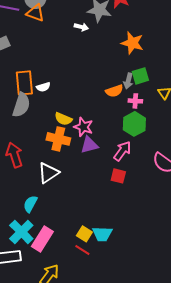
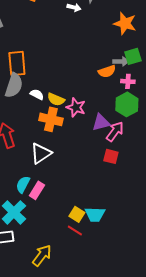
gray arrow: (128, 81) -> (121, 61), turned -105
white semicircle: (43, 87) -> (37, 94), moved, turned -136
purple triangle: (89, 145) -> (101, 122), moved
pink rectangle: (42, 239) -> (37, 190), moved, size x0.7

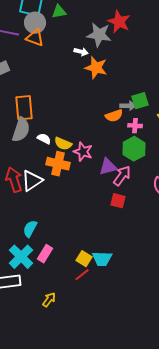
orange star: (125, 23) -> (96, 68), moved
white triangle: (41, 153) -> (32, 181), moved
pink rectangle: (37, 190) -> (45, 254), moved
red line: (75, 230) -> (82, 275), turned -70
yellow arrow: (42, 255) -> (49, 300), size x0.7

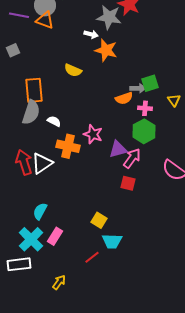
yellow semicircle: (63, 144) -> (73, 70), moved
yellow square: (84, 259) -> (99, 220), moved

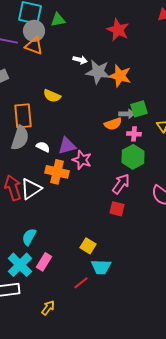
gray star: (109, 17) -> (98, 72), moved
orange star: (106, 50) -> (120, 76), moved
yellow semicircle: (73, 70) -> (52, 96), moved
purple triangle: (118, 149) -> (67, 146), moved

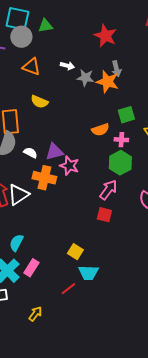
orange triangle: (34, 46) -> (31, 67), moved
gray star: (98, 72) -> (85, 78), size x0.7
gray arrow: (127, 114) -> (116, 69), moved, turned 77

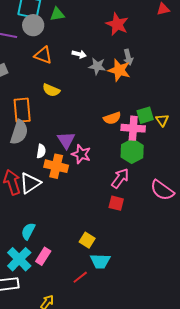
green square: (126, 115) -> (145, 115), moved
pink cross: (121, 140) -> (133, 128), size x1.6
purple triangle: (54, 152) -> (66, 140), turned -48
white semicircle: (30, 153) -> (41, 151), moved, turned 72

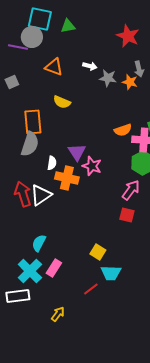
gray circle: (33, 25) -> (32, 37), moved
orange star: (119, 70) -> (130, 82), size x0.7

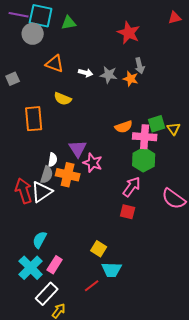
purple line: (18, 47) -> (19, 15), moved
white arrow: (90, 66) -> (86, 73), moved
gray semicircle: (30, 144) -> (47, 175), moved, size x0.7
white rectangle: (18, 296) -> (47, 294), moved, turned -40

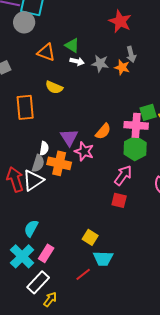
green triangle: (69, 23) -> (72, 45), moved, turned 42
orange semicircle: (124, 127) -> (103, 131), moved, turned -30

